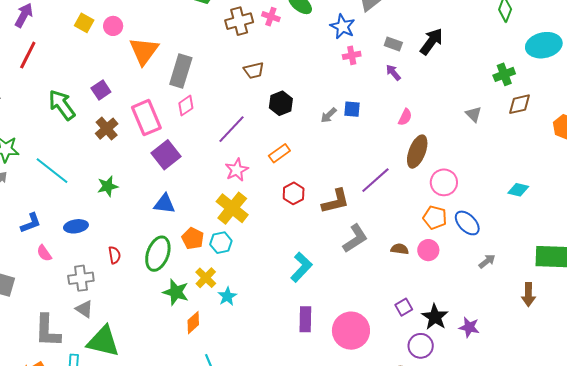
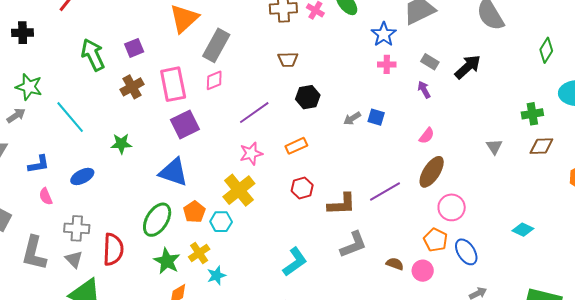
blue triangle: (164, 204) -> (173, 172), size x1.4
blue ellipse: (76, 226) -> (82, 176), turned -30
red semicircle: (114, 255) -> (113, 249), moved, size x1.8
gray L-shape: (47, 331) -> (34, 253), moved

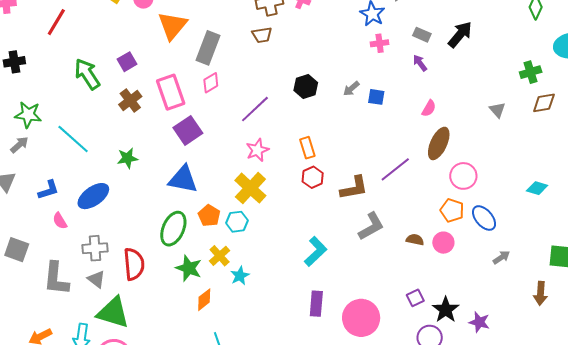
brown trapezoid: (288, 60) -> (262, 35), moved
gray arrow: (352, 118) -> (351, 89), moved
orange rectangle: (296, 146) -> (307, 148), moved, turned -75
blue ellipse: (82, 176) -> (93, 196), size x1.4

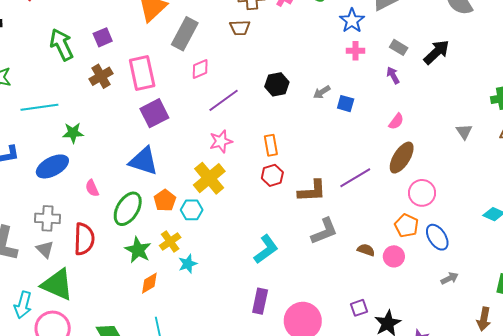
pink diamond: (211, 83) -> (200, 69), moved
cyan line: (73, 139) -> (39, 107), turned -57
green star: (127, 158) -> (73, 133), moved
pink semicircle: (60, 221) -> (92, 188), moved

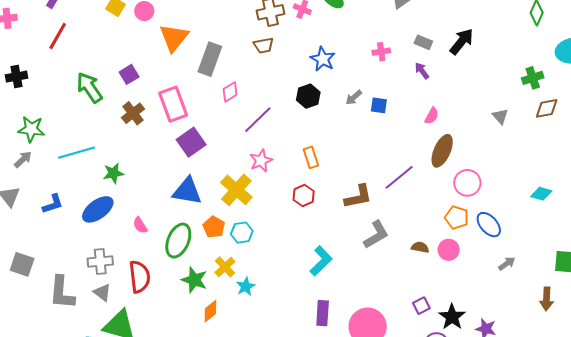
blue star: (352, 21) -> (323, 59), moved
red hexagon: (272, 175) -> (304, 196), moved
yellow cross: (209, 178) -> (236, 190), moved

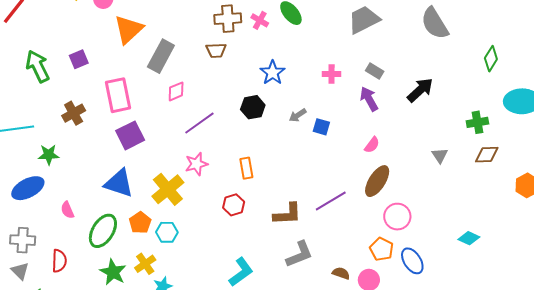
black arrow: (462, 41) -> (420, 90), moved
purple arrow: (422, 71) -> (369, 99), size x1.4
brown cross: (133, 113) -> (74, 113), moved
red semicircle: (140, 277) -> (59, 261), size x0.7

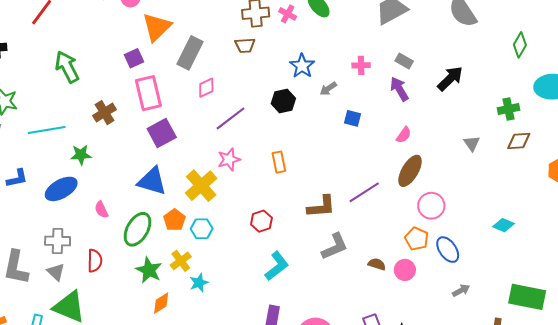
purple square: (79, 59) -> (134, 58), moved
gray arrow: (298, 115) -> (328, 89), moved
red hexagon: (234, 205) -> (261, 221), moved

